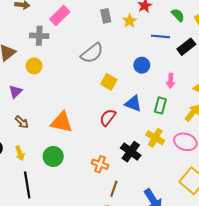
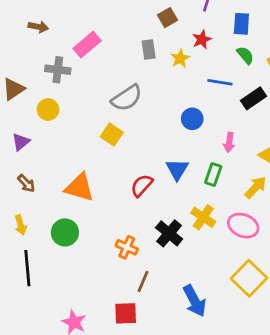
yellow square: (109, 82) -> (112, 134), moved
blue triangle: (133, 104) -> (177, 169), turned 36

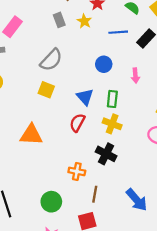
blue triangle: (177, 169) -> (85, 97), moved
green rectangle: (213, 175) -> (112, 99), moved
yellow cross: (203, 217) -> (112, 124), moved
green circle: (65, 232) -> (51, 202), moved

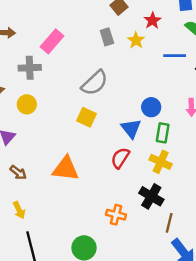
blue circle: (104, 64) -> (151, 107), moved
brown line: (95, 194) -> (169, 223), moved

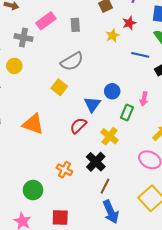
gray rectangle: (107, 37) -> (75, 25), moved
green rectangle: (163, 133) -> (127, 112), moved

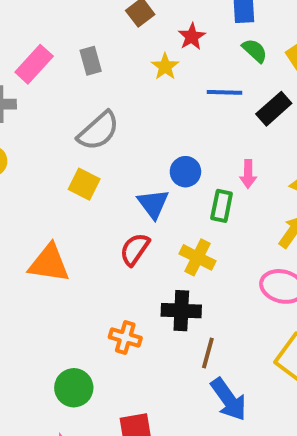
black cross: (96, 162) -> (181, 311), turned -30

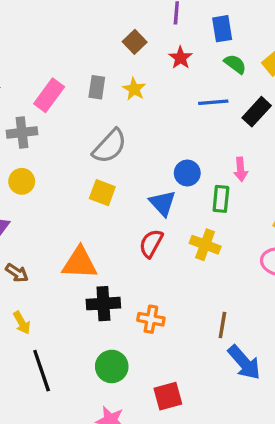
gray rectangle: (91, 61) -> (97, 87), turned 30
yellow star: (165, 67) -> (134, 89), moved
black cross: (181, 311) -> (103, 304), moved

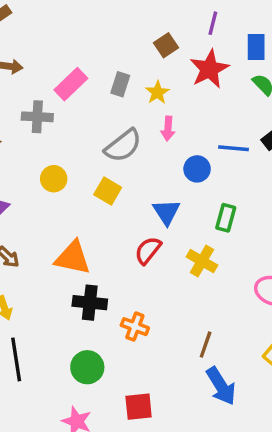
red star: (180, 58) -> (209, 69), size x1.6
blue line: (213, 102) -> (234, 148), moved
pink arrow: (241, 169) -> (168, 129), moved
blue circle: (187, 173) -> (197, 169), moved
yellow circle: (22, 181) -> (54, 179), moved

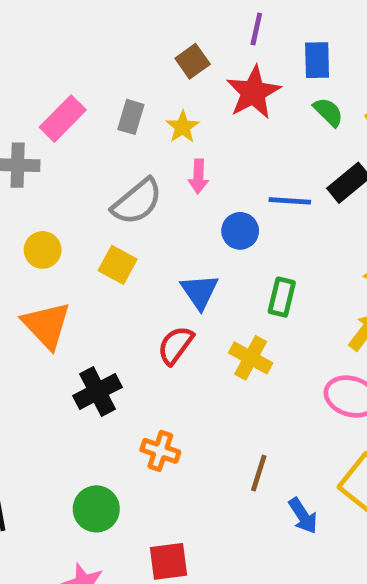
orange triangle: (73, 258) -> (46, 325), moved, turned 36
black cross: (90, 303) -> (97, 391), moved, turned -32
blue arrow: (221, 386) -> (303, 516), moved, size x0.7

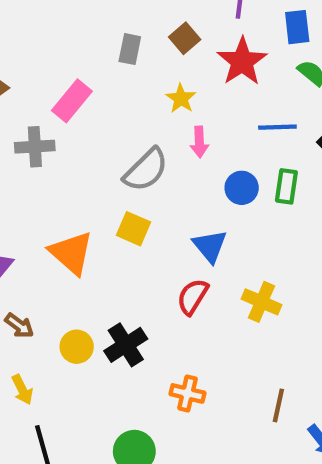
gray rectangle: (131, 117) -> (130, 49), moved
blue line: (290, 201) -> (277, 127), moved
yellow circle: (43, 250) -> (77, 347), moved
green rectangle: (282, 297) -> (286, 186), moved
orange triangle: (46, 325) -> (71, 253), moved

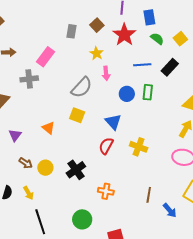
orange triangle: (71, 253) -> (48, 128), size x0.6
yellow circle: (77, 347) -> (45, 168), moved

